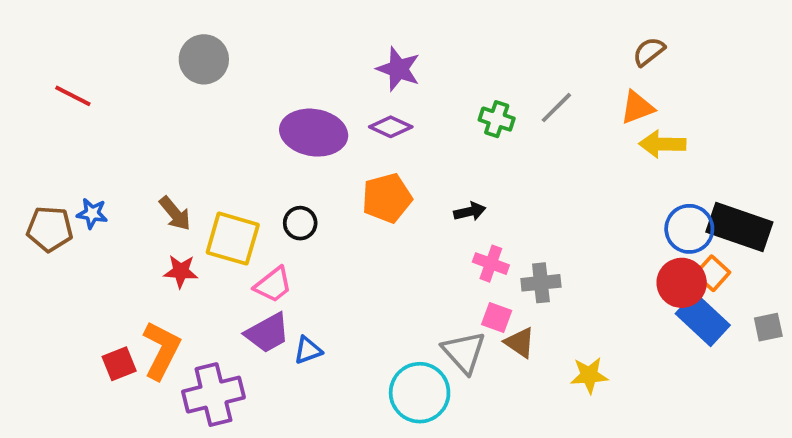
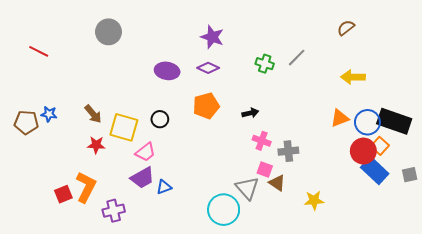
orange triangle: (637, 108) -> (340, 118), moved
purple ellipse: (314, 133) -> (167, 71), size x0.7
purple cross: (213, 395) -> (114, 211), size x0.7

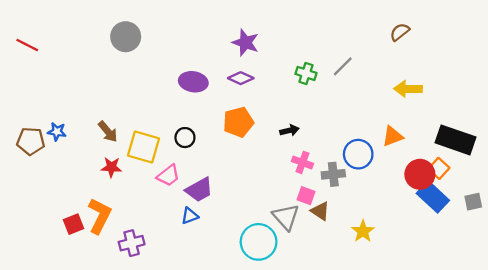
red line: (39, 51) -> (27, 45), moved
blue circle: (367, 122) -> (358, 154), moved
purple trapezoid: (142, 178) -> (199, 190), moved
yellow star: (314, 200) -> (363, 231), turned -30

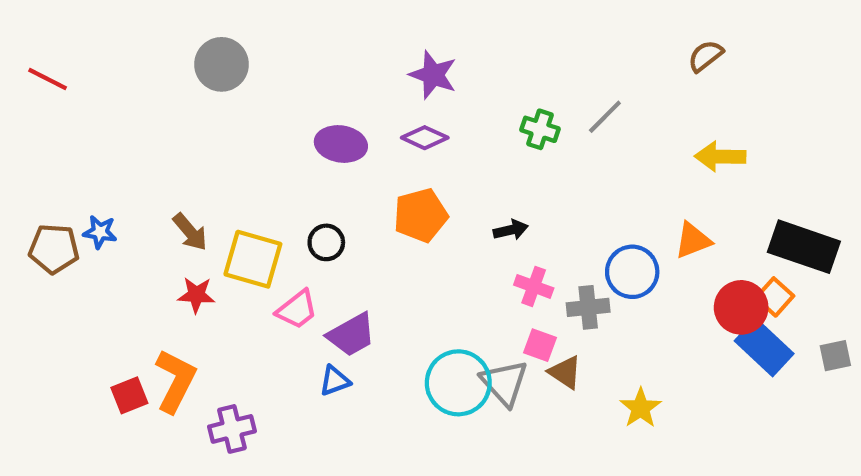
cyan circle: (259, 242) -> (458, 383), moved

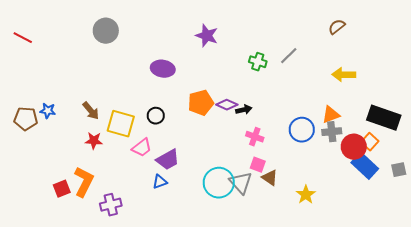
purple diamond: (425, 138) -> (227, 105), moved
gray cross: (588, 307) -> (332, 132), moved

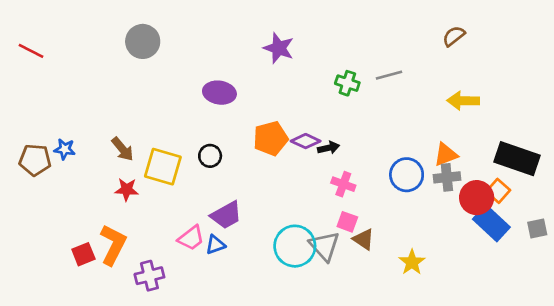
gray line: (289, 56) -> (389, 75), turned 30
pink trapezoid: (142, 148) -> (191, 238), moved

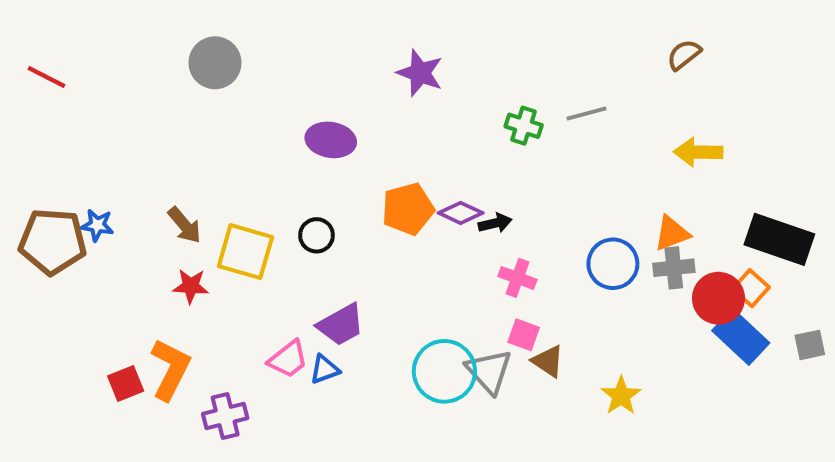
brown pentagon: (35, 160) -> (53, 241), size x1.4

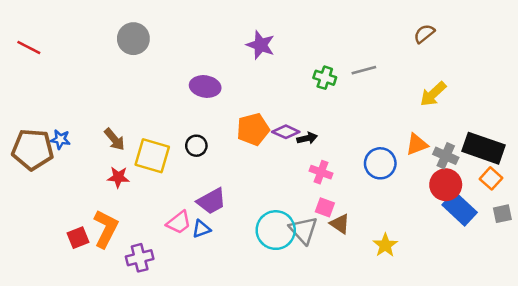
yellow arrow: (698, 152) -> (433, 94), turned -44
gray cross: (674, 268) -> (446, 156), moved, turned 30
orange square: (751, 288) -> (491, 178), moved

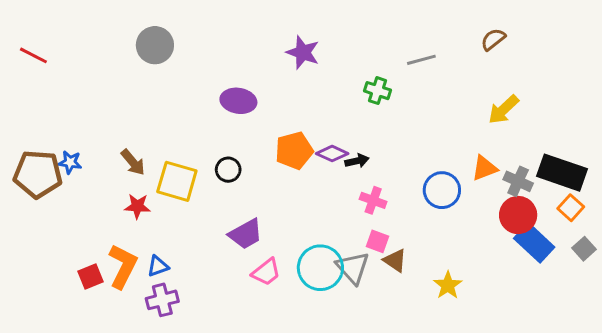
gray line: (364, 70) -> (421, 60), moved
gray square: (502, 214) -> (584, 249), turned -30
pink trapezoid: (179, 223) -> (266, 272), moved
blue triangle: (201, 229) -> (158, 266), moved

